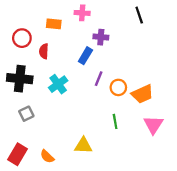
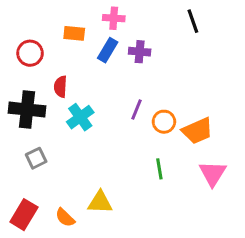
red semicircle: (44, 51) -> (60, 87), moved
blue rectangle: (85, 56) -> (108, 50), moved
yellow triangle: (83, 145) -> (100, 202), moved

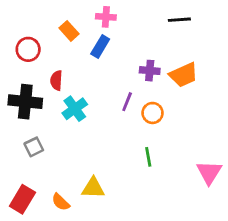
black line: (193, 21) -> (179, 20), turned -75
orange rectangle: (74, 33) -> (69, 31), turned 42
purple cross: (140, 52) -> (150, 71), moved
orange trapezoid: (197, 131) -> (184, 75), moved
pink triangle: (213, 173) -> (209, 172), moved

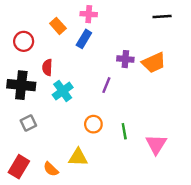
black line: (179, 20) -> (162, 16), moved
orange circle: (153, 113) -> (93, 124), moved
pink triangle: (209, 172) -> (156, 144), moved

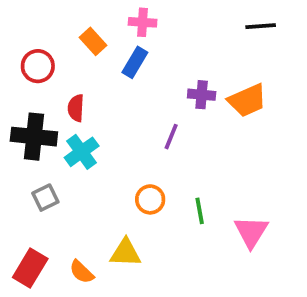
cyan cross: (63, 91) -> (82, 152), moved

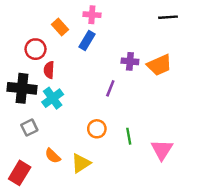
red circle: (38, 66) -> (35, 49), moved
yellow triangle: (125, 253) -> (81, 163), turned -35
orange semicircle: (82, 272) -> (53, 156), moved

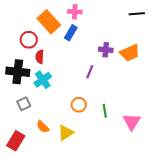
orange rectangle: (60, 27) -> (49, 22), size x1.6

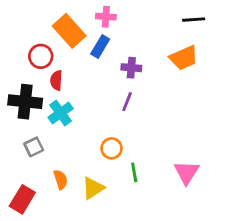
purple cross: (106, 50) -> (131, 68), moved
orange trapezoid: (130, 53) -> (184, 58), moved
green line: (105, 111) -> (134, 172), moved
orange semicircle: (43, 127) -> (61, 180), turned -152

